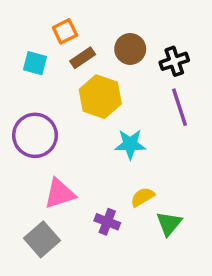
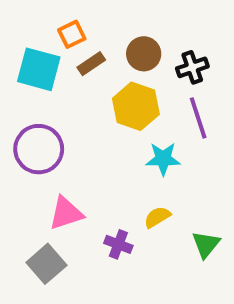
cyan square: (35, 63) -> (39, 69), size x1.6
yellow hexagon: (100, 97) -> (136, 106), moved
cyan star: (130, 144) -> (163, 159), moved
green triangle: (169, 223) -> (206, 244), moved

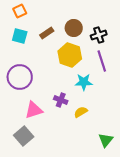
orange square: (72, 34) -> (20, 11), moved
cyan square: (39, 69) -> (20, 36), size x0.7
purple cross: (118, 244) -> (61, 100), moved
green triangle: (206, 244) -> (106, 140), moved

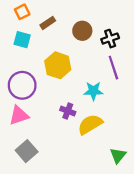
brown rectangle: (47, 33) -> (48, 23), moved
yellow hexagon: (70, 55) -> (58, 65), moved
pink triangle: (34, 110) -> (19, 115), moved
yellow semicircle: (81, 112) -> (90, 124), size x1.6

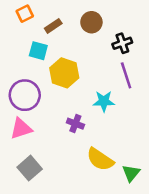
brown circle: (82, 31) -> (91, 22), moved
cyan square: (22, 40) -> (38, 51), moved
yellow semicircle: (90, 124) -> (100, 159), moved, turned -115

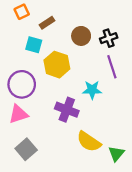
brown circle: (91, 22) -> (81, 36), moved
purple cross: (75, 124) -> (67, 110), size x1.5

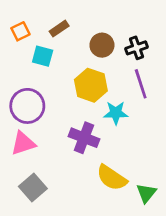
orange square: (22, 12) -> (20, 31), moved
yellow hexagon: (57, 65) -> (91, 85), moved

